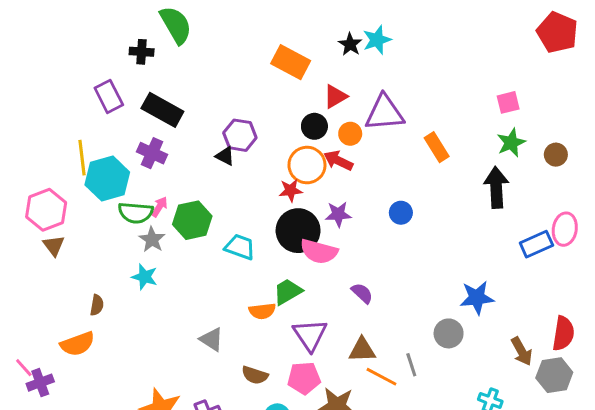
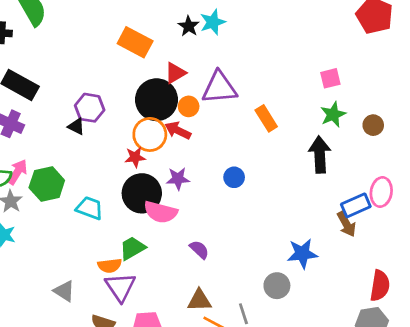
black circle: (314, 126) -> (156, 100), size x1.8
pink arrow: (159, 207) -> (17, 172), size x1.4
purple triangle: (310, 335) -> (120, 287), moved
brown arrow: (522, 351) -> (346, 224), moved

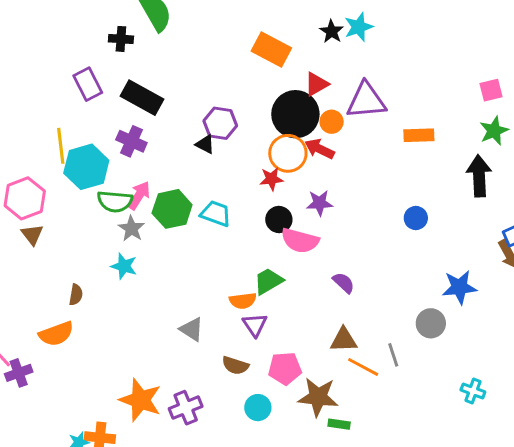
orange rectangle: (266, 118) -> (419, 135), turned -60
blue circle: (234, 177) -> (416, 218), moved
black circle: (142, 193) -> (279, 219), size x0.6
cyan trapezoid: (90, 208) -> (216, 213), moved
purple triangle: (120, 287) -> (255, 325), size x0.7

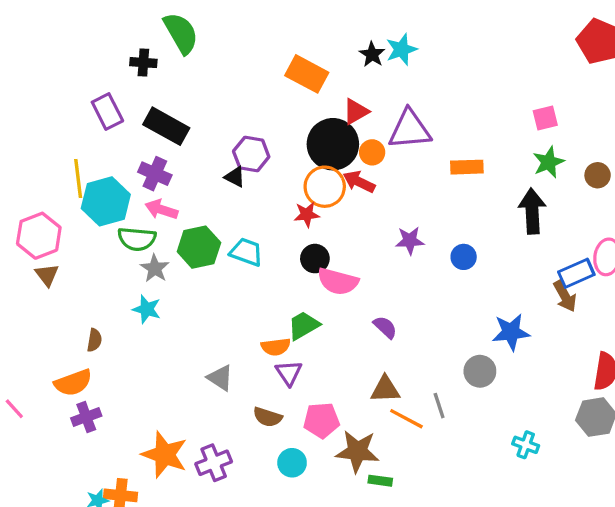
pink arrow: (139, 195) -> (161, 210), moved, turned -104
purple star: (320, 203) -> (410, 241), moved
purple cross: (19, 373) -> (86, 417), moved

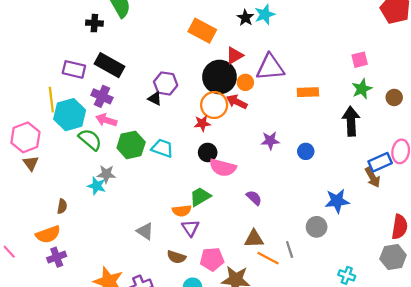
purple rectangle: (107, 112) -> (74, 69), moved, turned -50
green semicircle: (137, 239) -> (90, 140), turned -145
gray star: (155, 268) -> (106, 174), moved, turned -30

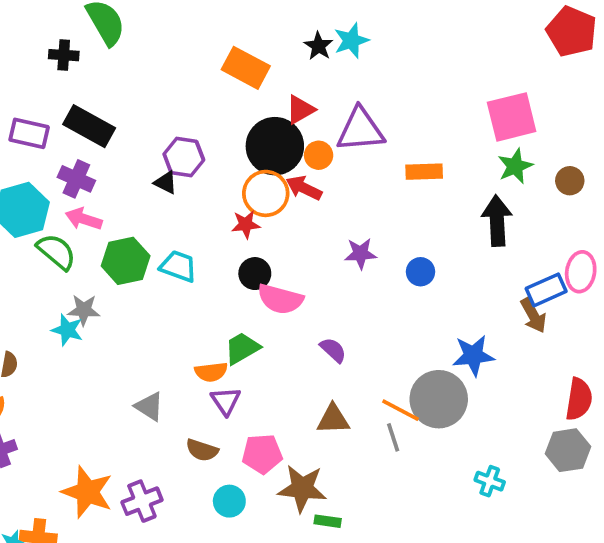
pink square: (360, 60) -> (512, 117), size x1.8
gray circle: (317, 227) -> (439, 399), size x1.6
orange line: (268, 258) -> (400, 410), moved

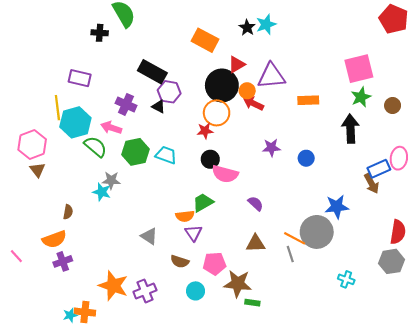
black rectangle: (89, 126) -> (152, 72), moved
purple cross: (76, 179) -> (126, 104), moved
red arrow: (304, 188) -> (253, 103), moved

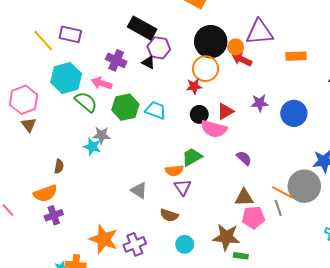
red triangle: (237, 64) -> (225, 111), moved
yellow line: (57, 108) -> (43, 41), moved, turned -35
blue circle: (306, 158) -> (294, 113), size x1.6
pink pentagon: (214, 264) -> (253, 217), moved

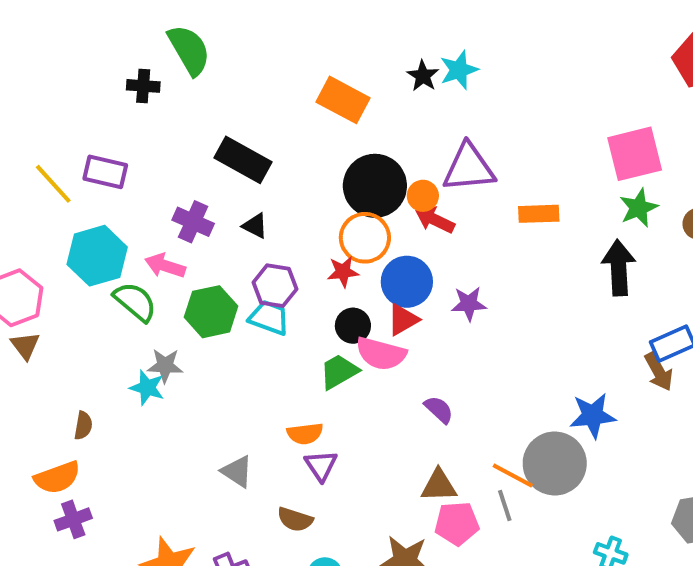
purple hexagon: (159, 48) -> (275, 286), moved
blue circle: (294, 113) -> (407, 282), moved
green trapezoid: (192, 157) -> (339, 372), moved

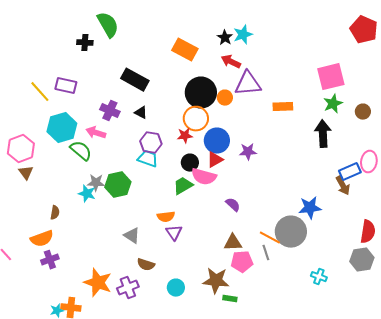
red arrow: (435, 220) -> (231, 62), moved
green hexagon: (211, 312) -> (118, 185), moved
brown semicircle: (295, 519) -> (146, 265), moved

